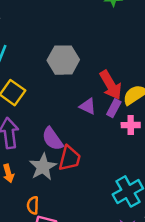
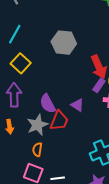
purple triangle: (88, 106) -> (77, 105), moved
orange semicircle: (33, 205) -> (37, 150), moved

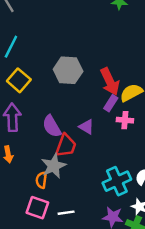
gray hexagon: (64, 43) -> (68, 70), moved
gray star: (37, 125) -> (54, 166), moved

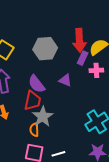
gray hexagon: (68, 70) -> (45, 49), moved
red arrow: (110, 82) -> (79, 40), turned 30
red trapezoid: (66, 146) -> (33, 101), moved

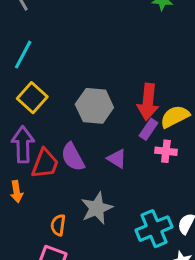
red trapezoid: (33, 101) -> (45, 164), moved
gray star: (43, 116) -> (97, 208), moved

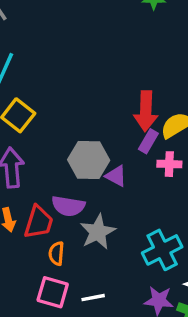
gray hexagon: (94, 106) -> (89, 160), moved
purple semicircle: (73, 157) -> (68, 206), moved, turned -48
red trapezoid: (45, 164) -> (39, 222), moved

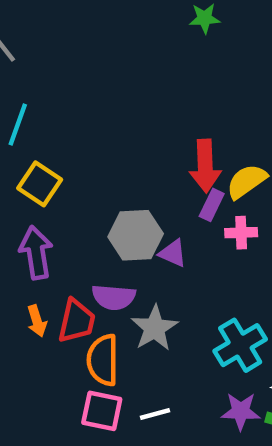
orange semicircle: (56, 253) -> (103, 360), size x1.6

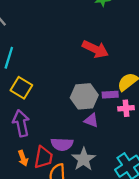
red arrow: (205, 166) -> (95, 49), moved, turned -60
purple rectangle: (212, 205) -> (110, 95), turned 63
gray hexagon: (136, 235) -> (84, 96), moved

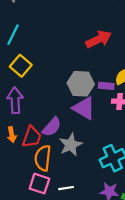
red arrow: (95, 49) -> (99, 39), turned -60
purple triangle: (91, 120) -> (84, 108), size x1.6
purple semicircle: (62, 144) -> (52, 127), turned -60

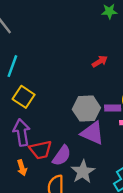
red arrow: (99, 39) -> (100, 61), size x0.6
red trapezoid: (32, 137) -> (41, 150), moved, turned 65

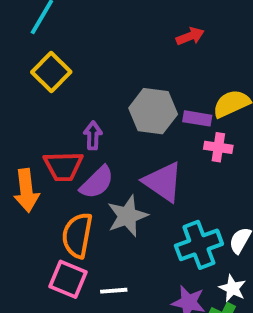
purple arrow: (22, 132) -> (93, 135), moved, size x0.6
purple triangle: (92, 133) -> (163, 182), moved
orange arrow: (22, 168) -> (26, 190), size x1.5

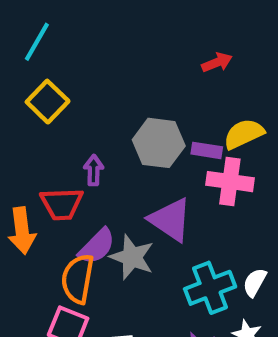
red arrow: (190, 36) -> (217, 62), moved
pink cross: (218, 147) -> (230, 182), size x1.5
purple semicircle: (97, 182) -> (97, 246), moved
gray star: (127, 216) -> (132, 257), turned -30

